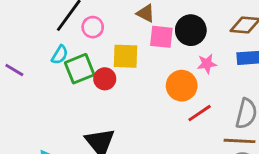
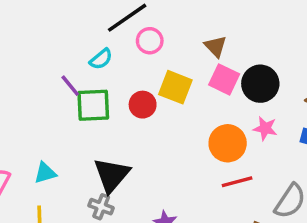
green square: (80, 69) -> (93, 105), moved
purple line: (14, 70) -> (70, 86), moved

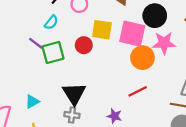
pink square: (224, 79) -> (132, 34), moved, size x1.4
pink star: (265, 128) -> (164, 43), size x1.5
red line: (237, 182) -> (138, 91), moved

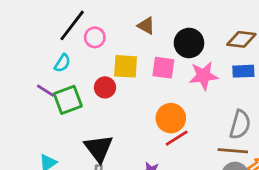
pink square: (132, 34) -> (163, 68), size x0.7
orange circle: (142, 58) -> (171, 118), moved

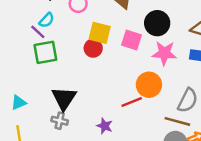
red circle: (105, 87) -> (93, 48), moved
purple line: (46, 91) -> (38, 32), moved
orange circle: (171, 118) -> (149, 85), moved

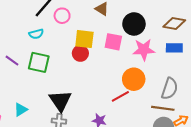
cyan semicircle: (47, 20) -> (36, 34), turned 40
purple line: (38, 32) -> (12, 61), moved
green square: (45, 52) -> (39, 62), turned 30

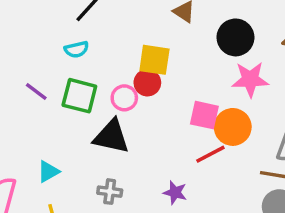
pink circle: (62, 16) -> (124, 98), moved
pink square: (113, 42) -> (204, 115), moved
black triangle: (60, 101) -> (111, 137), moved, turned -45

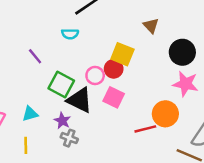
green square: (79, 96) -> (61, 84), moved
pink square: (204, 115) -> (114, 97), moved
purple star: (175, 193) -> (62, 121), moved

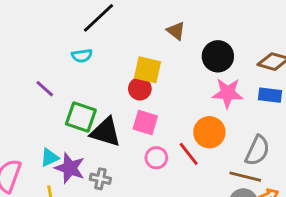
pink circle: (95, 75) -> (156, 158), moved
purple star: (62, 121) -> (70, 168), moved, size x1.5
red line: (145, 129) -> (189, 154), turned 75

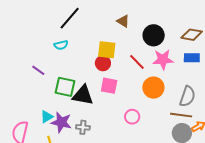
red line: (189, 154) -> (137, 62), moved
pink circle: (156, 158) -> (132, 117), moved

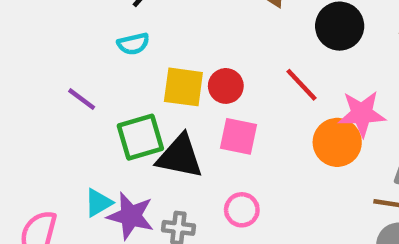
yellow square: (107, 50) -> (183, 87), moved
pink star: (163, 60) -> (362, 114), moved
green square: (65, 87) -> (140, 137), turned -30
pink circle: (132, 117) -> (242, 210), moved

